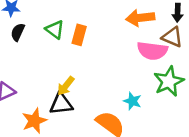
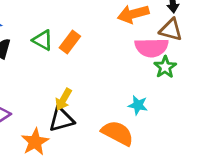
orange rectangle: (79, 35) -> (70, 42), turned 30
green star: (169, 81) -> (165, 67), moved, size x0.7

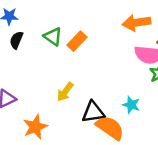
black triangle: (61, 119) -> (93, 112), moved

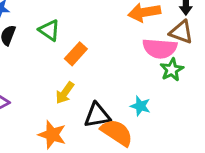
orange rectangle: (77, 41) -> (76, 54), moved
orange star: (35, 127) -> (52, 135), moved, turned -30

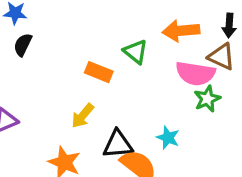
green triangle: (49, 30) -> (136, 52), moved
orange rectangle: (76, 54) -> (99, 72), turned 65

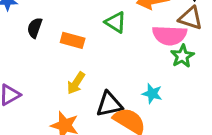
black semicircle: (23, 45) -> (35, 28), moved
orange rectangle: (99, 72) -> (73, 40), moved

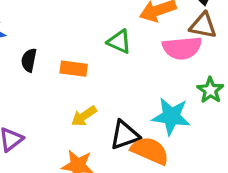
green star: (182, 56) -> (210, 90), moved
yellow arrow: (76, 83) -> (84, 116), turned 30
cyan star: (152, 94) -> (171, 116), size x1.6

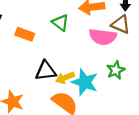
yellow arrow: (84, 116) -> (65, 78), moved
black triangle: (125, 135) -> (46, 71), moved

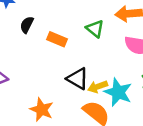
black triangle: (46, 71) -> (78, 79), turned 35

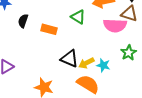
cyan star: (118, 92) -> (103, 65), size x0.6

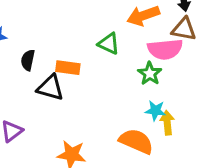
green star: (129, 53) -> (150, 74), moved
black triangle: (69, 59) -> (50, 88), moved
yellow arrow: (86, 63) -> (167, 123), moved, turned 119

